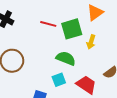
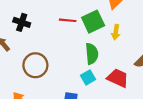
green semicircle: (66, 58) -> (92, 54), turned 72

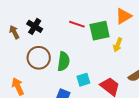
black cross: (22, 22) -> (35, 26), moved
green semicircle: (92, 54) -> (63, 61), moved

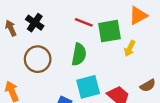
green semicircle: (63, 61) -> (79, 54), moved
cyan square: (83, 80) -> (88, 87), size x1.5

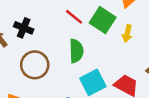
red line: (84, 22) -> (74, 17), turned 30
green square: (110, 31) -> (103, 20), turned -35

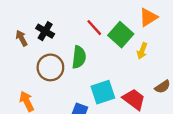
green semicircle: (76, 51) -> (79, 57), moved

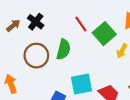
brown arrow: (22, 38) -> (13, 25), turned 72

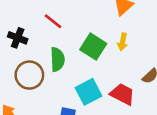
red line: (81, 24) -> (53, 21), moved
green square: (104, 34) -> (93, 47), moved

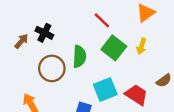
red line: (53, 21) -> (102, 20), moved

